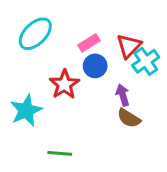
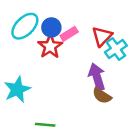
blue circle: (95, 66) -> (51, 27), moved
red star: (64, 84) -> (50, 46), moved
purple arrow: (123, 95) -> (97, 77), size x1.5

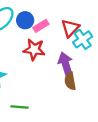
red star: (50, 46) -> (34, 50), moved, turned -30
brown semicircle: (102, 96) -> (70, 81), turned 48

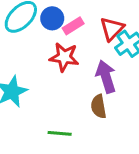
brown semicircle: (70, 81) -> (99, 106), moved
green line: (19, 107) -> (60, 133), moved

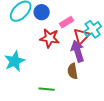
pink rectangle: (73, 26) -> (67, 22), moved
red triangle: (112, 29) -> (82, 36), moved

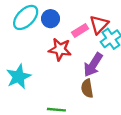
red triangle: (82, 36) -> (99, 25), moved
purple arrow: (78, 51) -> (93, 65), turned -130

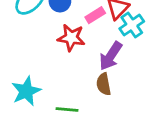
cyan star: (19, 77) -> (26, 91), moved

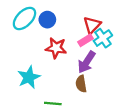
pink rectangle: (95, 15) -> (85, 40), moved
cyan star: (26, 91) -> (29, 77), moved

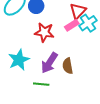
purple arrow: (87, 62) -> (49, 63), moved

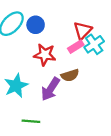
brown semicircle: (68, 66) -> (70, 75), moved, turned -98
green line: (41, 84) -> (31, 121), moved

